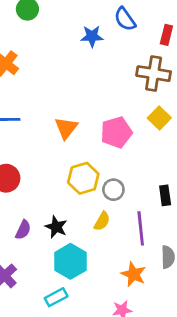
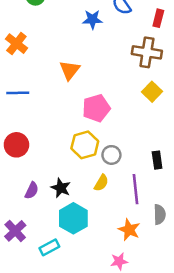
orange triangle: (66, 128) -> (70, 70), moved
pink pentagon: (116, 132) -> (96, 108), moved
cyan rectangle: (56, 297) -> (49, 247), moved

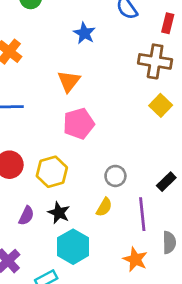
blue star: (92, 19) -> (84, 33), moved, turned 30
pink pentagon: (96, 108) -> (79, 124), moved
yellow hexagon: (85, 145) -> (52, 172), moved
black rectangle: (157, 160) -> (166, 182), turned 54

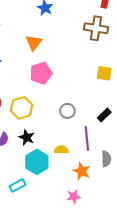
yellow square: (161, 105) -> (104, 73), moved, turned -35
yellow semicircle: (104, 207) -> (61, 150), moved, turned -120

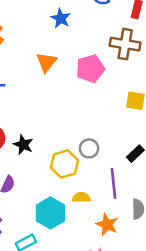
pink pentagon: (41, 73) -> (90, 69), moved
yellow hexagon: (22, 108) -> (65, 164), moved
black star: (27, 137) -> (23, 145), moved

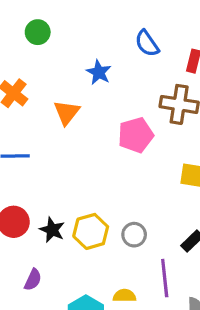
orange triangle: (46, 62) -> (67, 113), moved
yellow hexagon: (65, 164) -> (91, 231), moved

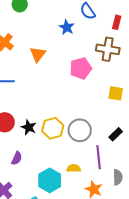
blue star: (99, 72) -> (67, 27), moved
gray circle: (134, 235) -> (80, 130), size x1.5

